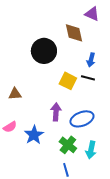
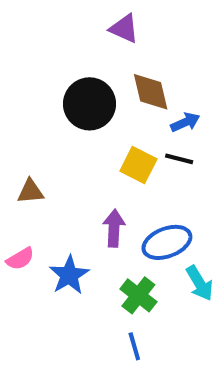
purple triangle: (92, 14) -> (124, 29), moved
brown diamond: (74, 33) -> (151, 92), moved
blue arrow: (91, 60) -> (185, 122), turned -128
cyan arrow: (91, 150) -> (200, 283), moved, turned -42

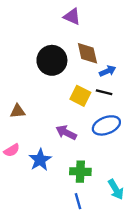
purple arrow: (114, 228) -> (66, 133), turned -66
blue ellipse: (167, 242) -> (106, 125), moved
cyan arrow: (200, 283) -> (116, 189), moved
green cross: (138, 295) -> (80, 172), turned -36

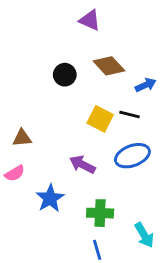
brown diamond: (87, 53) -> (109, 66), turned -30
black circle: (52, 60) -> (65, 75), size x0.6
blue arrow: (108, 71) -> (146, 85), moved
pink semicircle: (12, 150) -> (15, 173), moved

